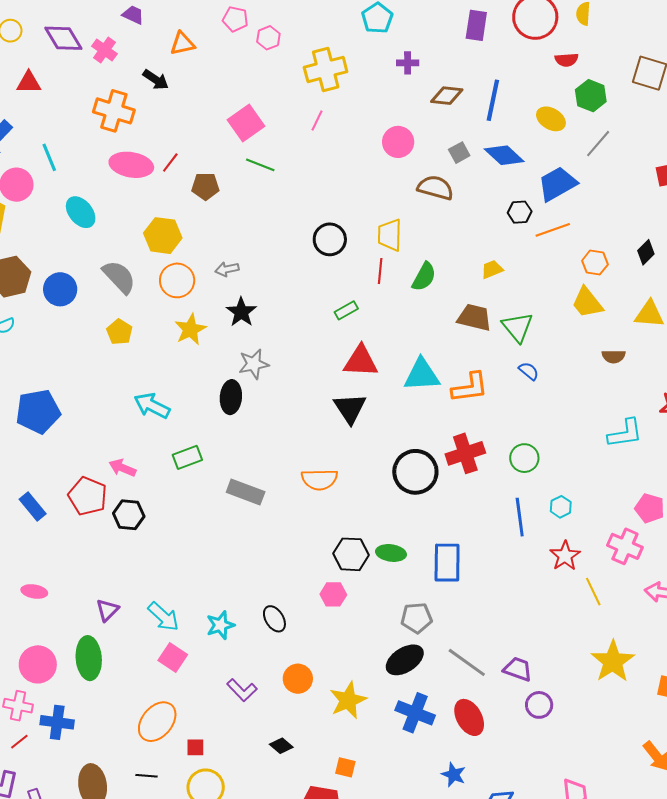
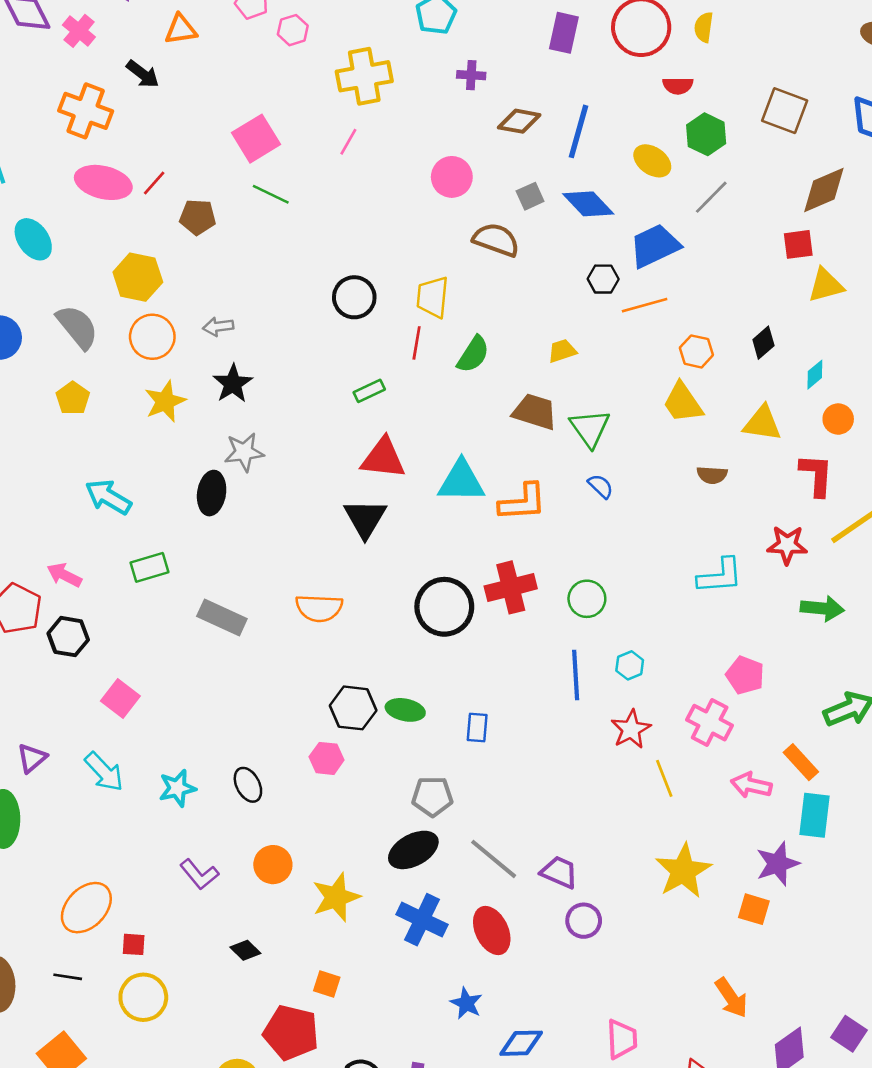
blue rectangle: (447, 563) -> (477, 727), size x0.6
pink square: (173, 658) -> (120, 699), moved

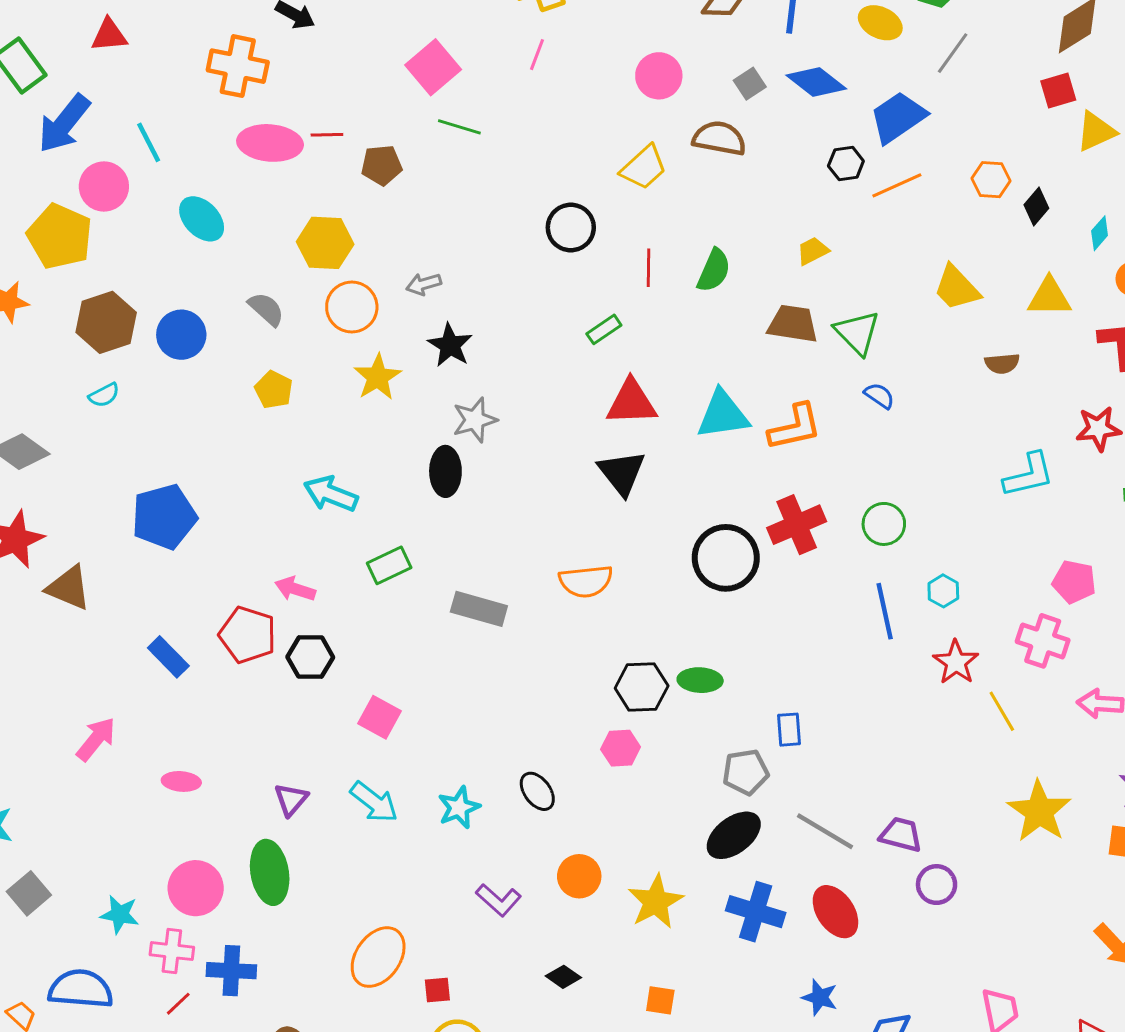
red line: (154, 183) -> (327, 135), turned 56
yellow trapezoid: (432, 297) -> (644, 167), moved, turned -129
gray semicircle: (77, 327) -> (266, 309), size x0.7
orange hexagon: (696, 351) -> (991, 180), moved
blue rectangle: (477, 727) -> (789, 730), moved

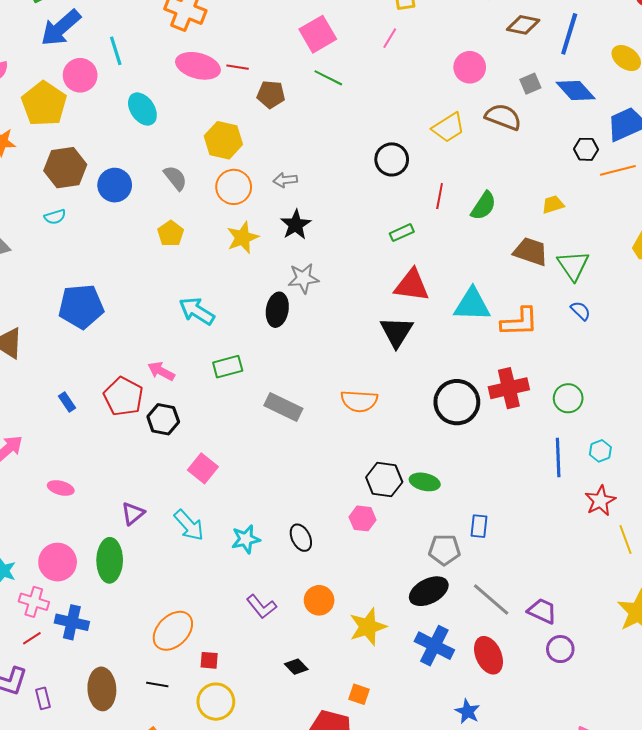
blue rectangle: (168, 657) -> (67, 402), size x0.7

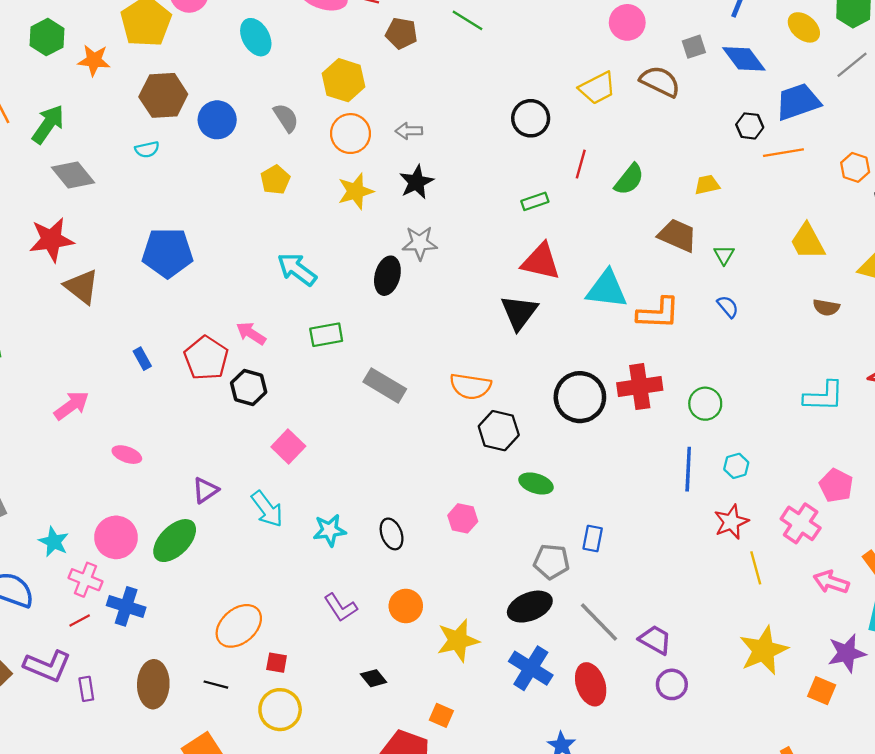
green triangle: (573, 265) -> (724, 255), size x0.6
black hexagon: (384, 480) -> (499, 431), moved
green ellipse: (110, 560) -> (175, 541), turned 39

